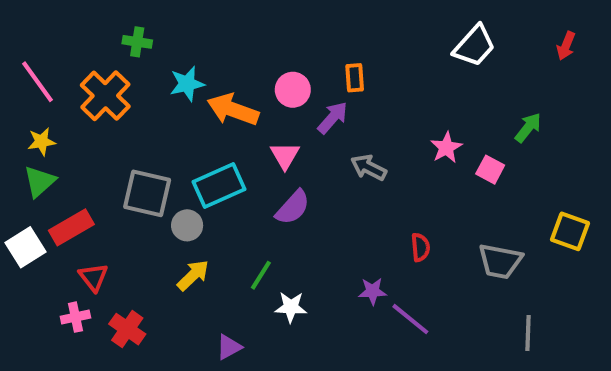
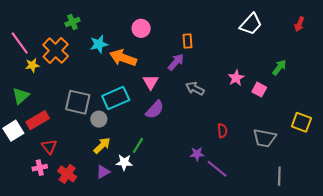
green cross: (137, 42) -> (72, 22), turned -32
pink circle: (293, 90) -> (141, 28), moved
yellow star: (42, 142) -> (32, 65), moved
white star: (291, 307) -> (124, 162), moved
purple triangle: (229, 347) -> (103, 172), moved

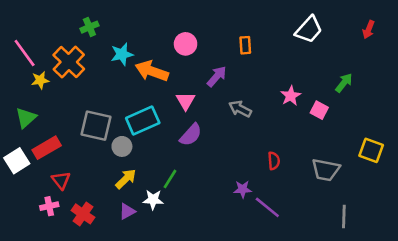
pink circle: (141, 28) -> (186, 44), moved
orange rectangle: (187, 41) -> (245, 45), moved

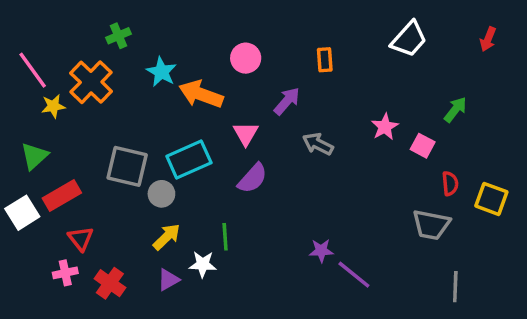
cyan star: (122, 54) -> (161, 72), turned -30
red semicircle: (274, 161) -> (450, 184), moved
green line: (170, 179) -> (225, 237), turned -36

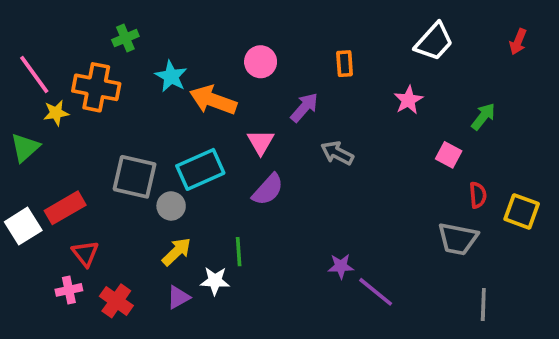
orange cross: (91, 82) -> (96, 87), turned -33
pink star: (385, 127) -> (408, 100), moved
green triangle: (34, 156) -> (25, 148), moved

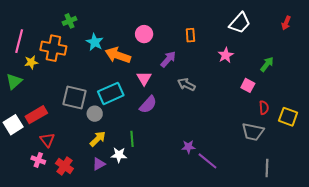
pink line: (34, 75) -> (19, 41), turned 50
pink cross: (69, 290) -> (38, 160), turned 32

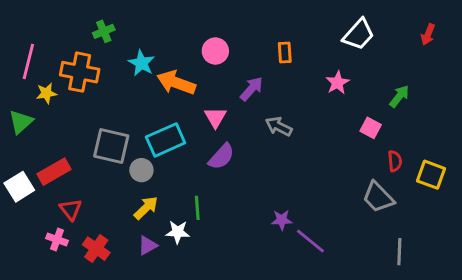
gray trapezoid: (253, 132) -> (378, 197), turned 35

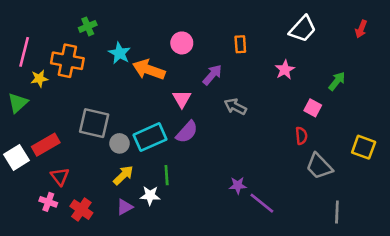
cyan rectangle: (166, 140) -> (150, 137), moved
red semicircle: (395, 161) -> (301, 136), moved

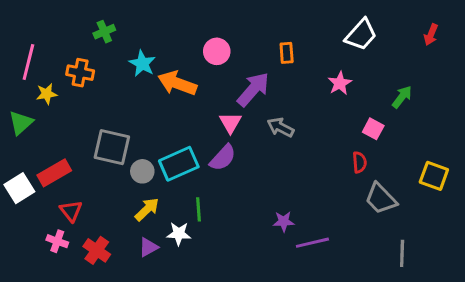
orange cross: (67, 61) -> (80, 73), size x0.7
purple arrow: (212, 75) -> (253, 89), size x1.4
pink triangle: (182, 99) -> (230, 123), moved
purple line: (262, 203) -> (312, 243), turned -52

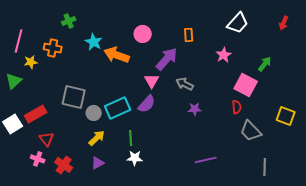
pink square: (373, 129) -> (246, 85), size x1.6
purple star: (284, 221) -> (195, 109), moved
white star: (179, 234) -> (135, 158), moved

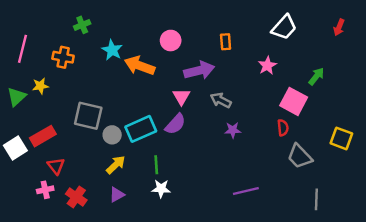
purple arrow: (167, 59) -> (199, 70), turned 35
yellow star: (31, 62) -> (40, 86), moved
pink cross: (38, 159) -> (45, 190), turned -32

